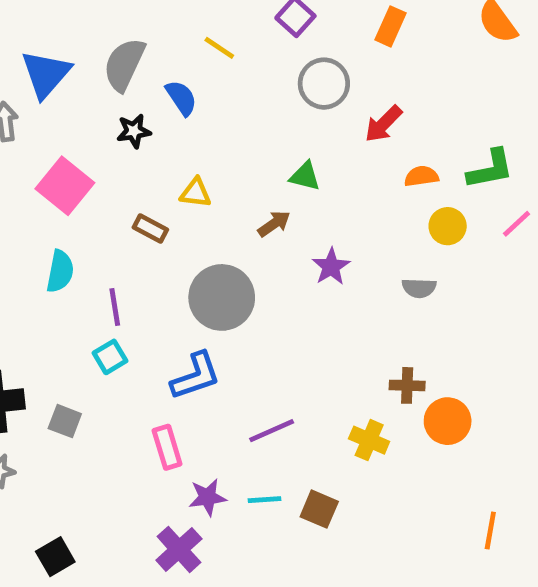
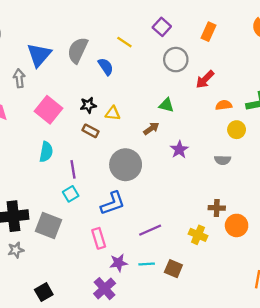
black star: (134, 131) -> (88, 105), moved
gray square: (65, 421) -> (48, 225), size x1.6

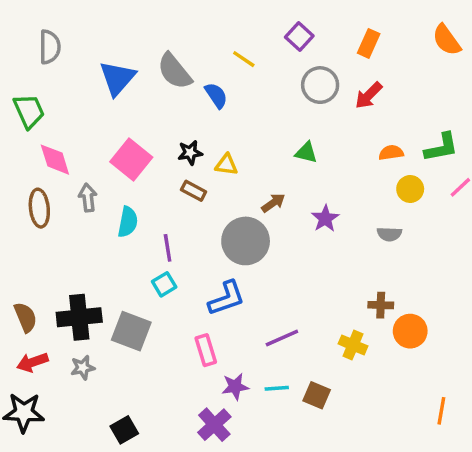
gray semicircle: (78, 50) -> (174, 71), turned -64
gray arrow: (19, 78) -> (88, 198), moved
red arrow: (205, 79) -> (369, 95), moved
brown arrow: (151, 128) -> (273, 203), moved

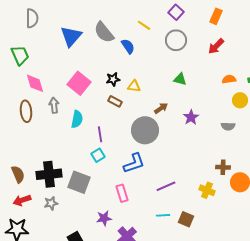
gray circle: (320, 85) -> (176, 40), moved
purple star: (235, 387) -> (104, 218), moved

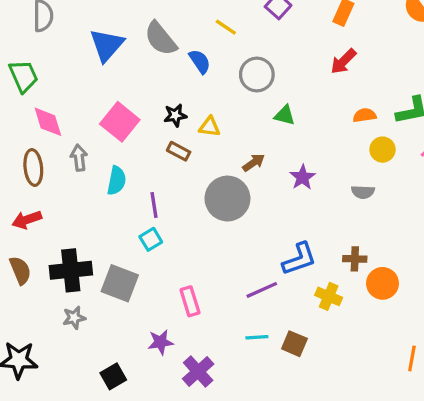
gray circle: (176, 40) -> (257, 74), moved
blue L-shape: (134, 163) -> (299, 259), moved
red arrow: (22, 200) -> (27, 220), moved

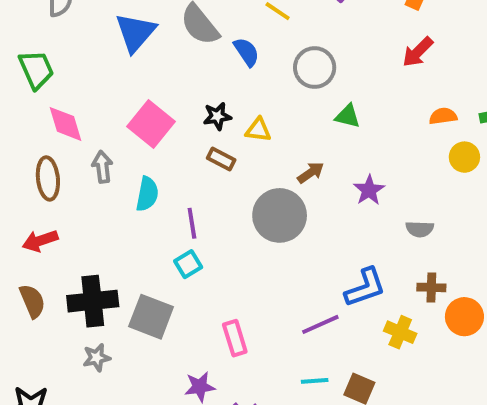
gray semicircle: (363, 192) -> (420, 229), moved

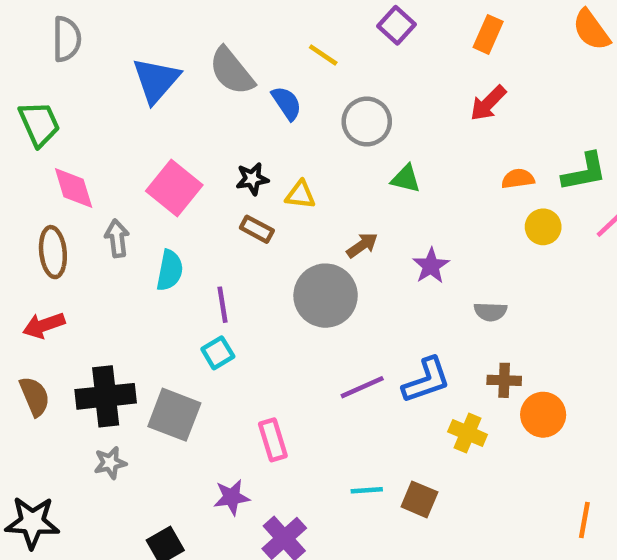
purple line: (320, 324) -> (362, 387), moved

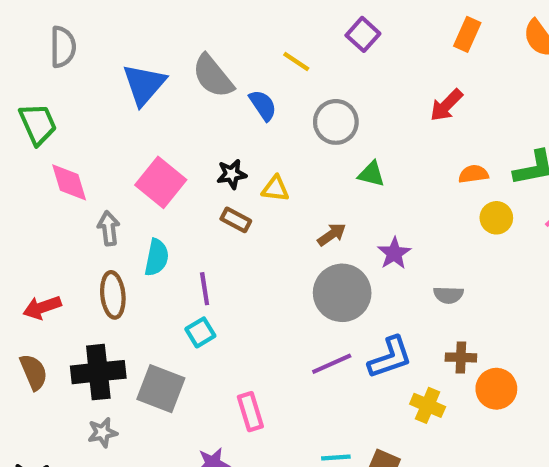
orange rectangle: (488, 34) -> (467, 34), moved
brown ellipse: (53, 252) -> (113, 295), moved
gray circle: (326, 296) -> (342, 293), moved

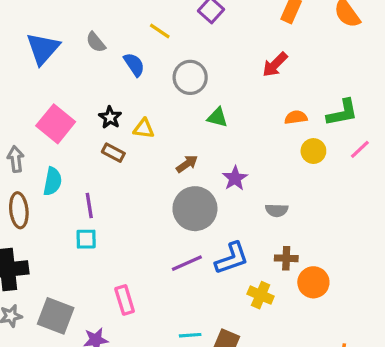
gray semicircle: (213, 76) -> (96, 42), size x0.6
black star: (232, 174) -> (110, 117), turned -30
cyan square: (200, 332) -> (86, 239), turned 30
gray square: (161, 389) -> (56, 316), moved

